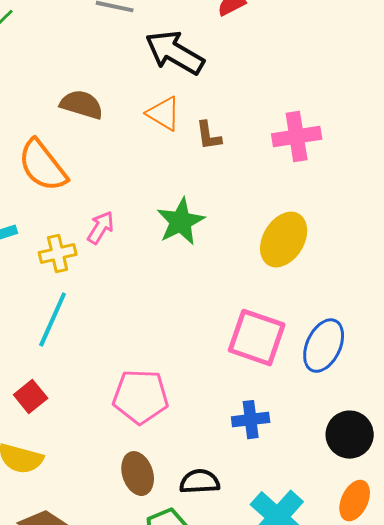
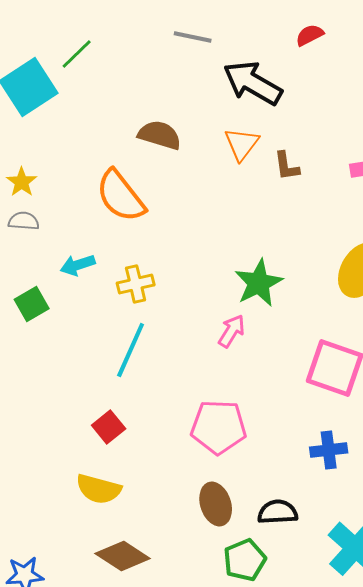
orange triangle: (164, 114) -> (242, 144), turned 36
green star: (181, 222) -> (259, 283), moved
pink arrow: (101, 228) -> (232, 331), moved

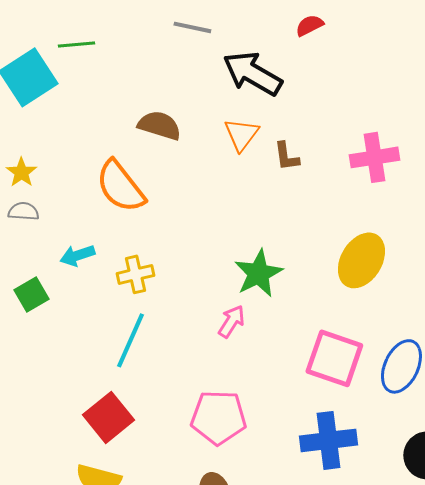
green line: (77, 54) -> (76, 44), turned 39
red square: (109, 427) -> (108, 417), size x1.5
blue cross: (329, 450) -> (328, 440), size x1.5

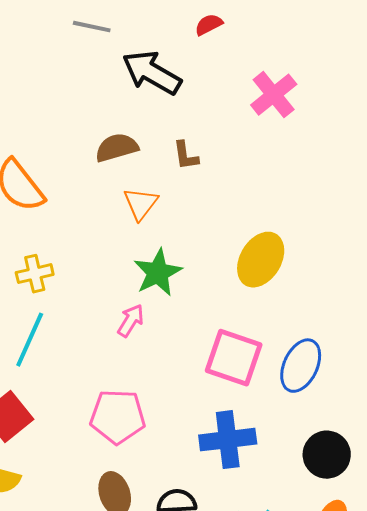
brown semicircle: (159, 125) -> (117, 148), moved, turned -33
orange triangle: (241, 134) -> (141, 204), moved
pink cross: (374, 157) -> (274, 95), moved, turned -30

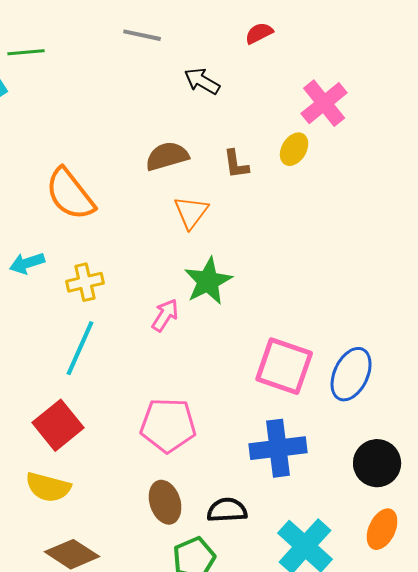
black arrow: (152, 73) -> (202, 81), size x0.6
yellow ellipse: (261, 260) -> (294, 149), moved, size x0.6
pink arrow: (131, 321) -> (165, 315), moved

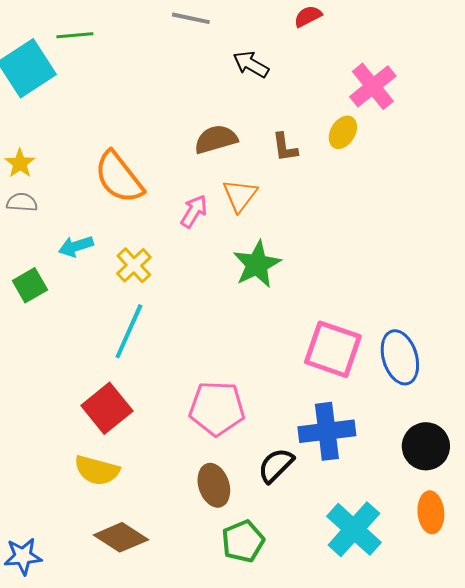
yellow cross: (85, 282) -> (134, 265), turned -30
pink arrow: (165, 315) -> (194, 211), moved
blue ellipse: (351, 374) -> (400, 357), turned -42
black semicircle: (227, 510) -> (276, 465), moved, turned -42
orange ellipse: (382, 529) -> (431, 512), turned -30

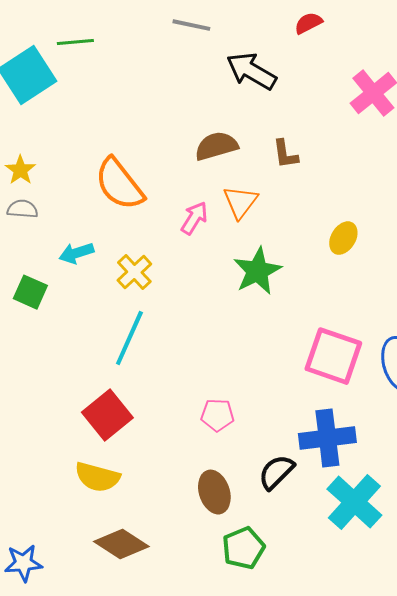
black arrow: (251, 64) -> (251, 71), size x1.4
yellow ellipse: (343, 132) -> (343, 238), moved
green square: (30, 285) -> (30, 292), turned -36
pink pentagon: (217, 408) -> (217, 415), size x0.6
cyan cross: (354, 529) -> (354, 502), moved

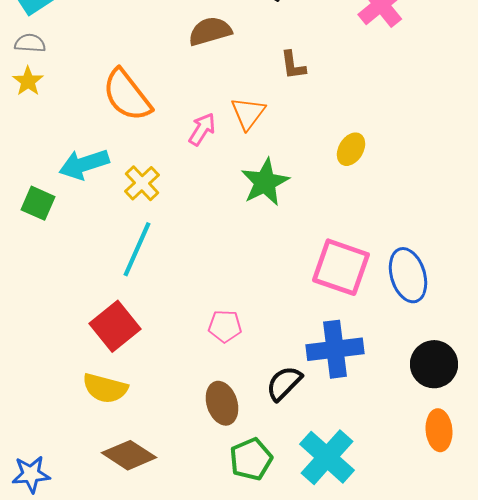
brown semicircle: (216, 146) -> (210, 31), moved
gray semicircle: (22, 209) -> (30, 43), moved
cyan arrow: (76, 253) -> (84, 164), size x1.4
cyan cross: (354, 502) -> (327, 457), moved

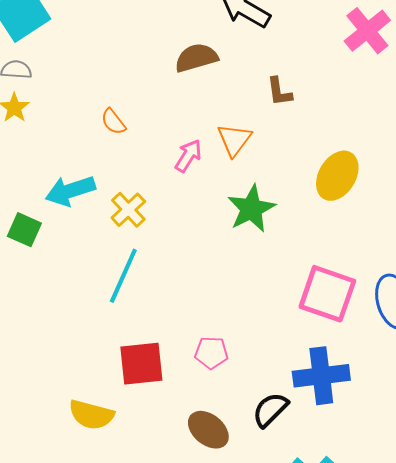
orange semicircle: (127, 95) -> (113, 122), size x0.5
yellow ellipse: (351, 149) -> (337, 176), size x1.5
red square: (115, 326) -> (141, 364), moved, turned 33
brown ellipse: (222, 403) -> (208, 430), turned -33

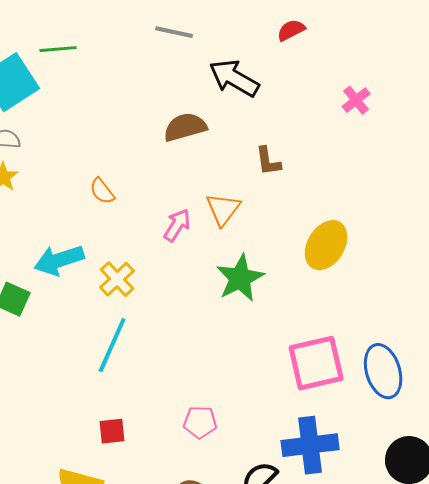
pink cross: (367, 31) -> (356, 100), size x0.6
pink square: (327, 294) -> (316, 363), turned -32
red square: (141, 364) -> (112, 431), moved, size x0.6

